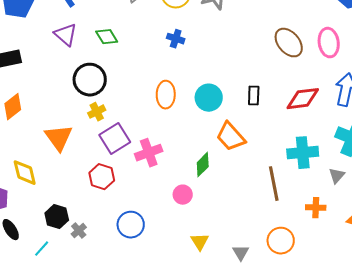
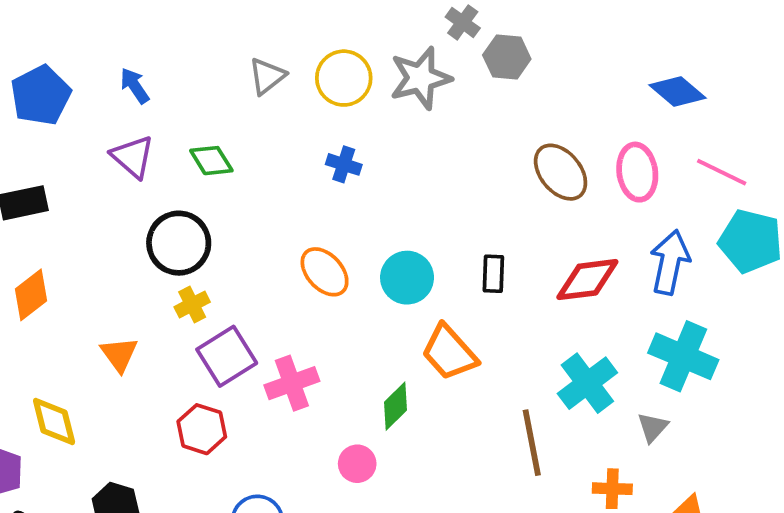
orange ellipse: (166, 95) -> (325, 272), turned -44
orange triangle: (59, 138) -> (119, 354), size x0.7
cyan cross: (303, 153) -> (587, 383), turned -32

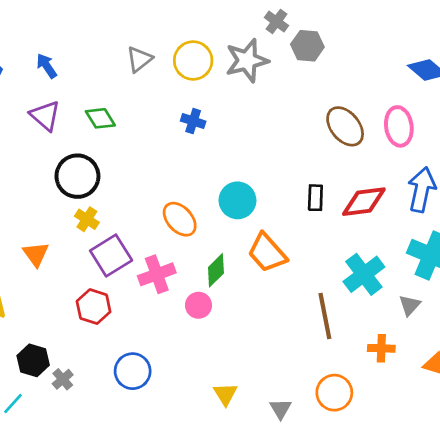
orange ellipse: (325, 272) -> (180, 219), moved
black rectangle: (493, 274) -> (315, 198), moved
yellow cross: (192, 304) -> (87, 219), turned -30
green diamond: (396, 406) -> (216, 270), moved
pink circle: (357, 464) -> (198, 305), moved

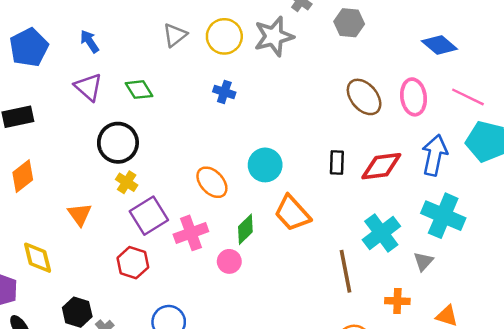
gray hexagon: (307, 46) -> (349, 23), moved

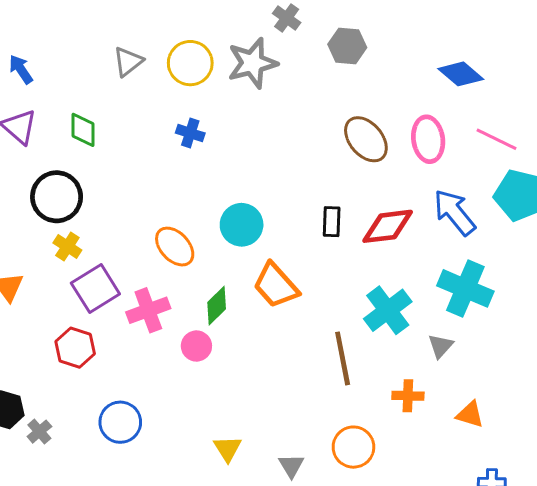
green diamond: (139, 90) -> (83, 130), turned 32
blue arrow: (435, 155) -> (455, 212), turned -51

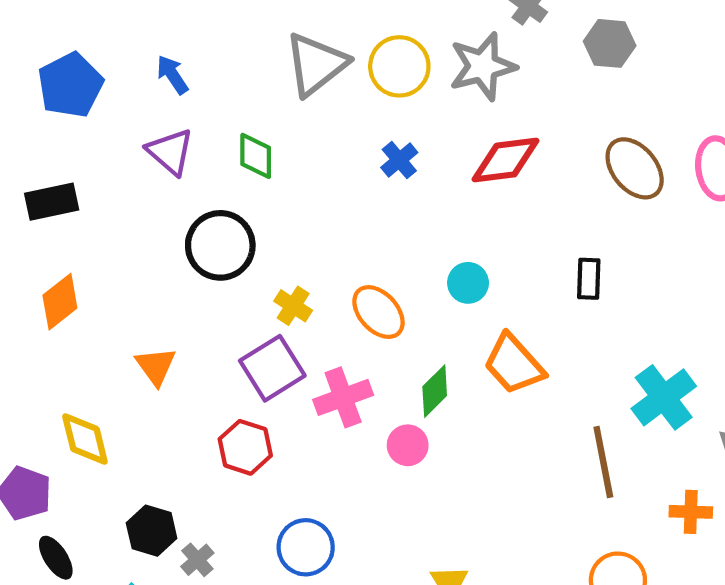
gray triangle: (128, 62) -> (316, 64), size x1.6
blue cross: (190, 133) -> (399, 160), turned 32
cyan circle: (242, 225) -> (468, 283), size x0.7
red diamond: (388, 226) -> (505, 160), moved
yellow cross: (67, 247) -> (293, 306), moved

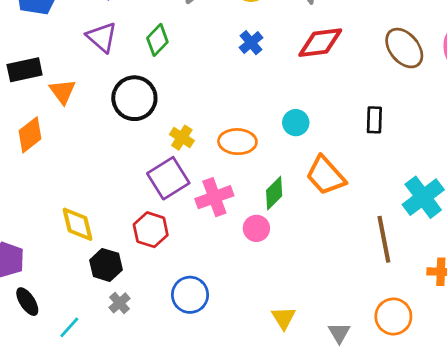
green diamond: (256, 156) -> (157, 40), turned 44
orange ellipse: (378, 312) -> (237, 142), turned -45
orange triangle: (156, 366) -> (63, 91), moved
yellow diamond: (85, 439) -> (77, 224), moved
black hexagon: (152, 531) -> (106, 265), moved

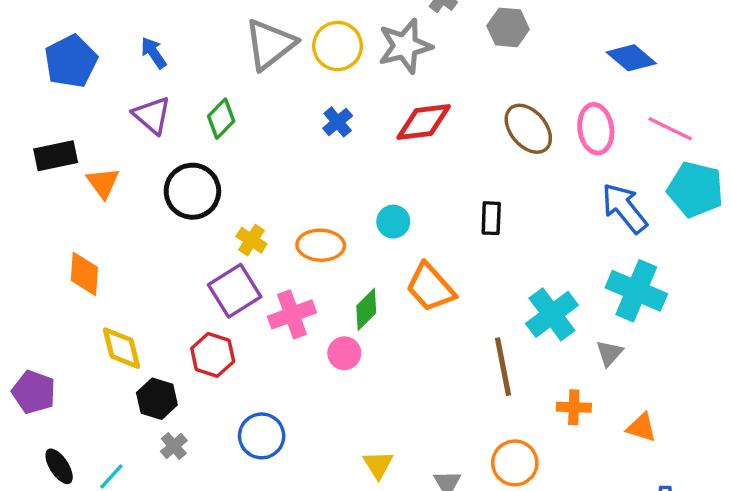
orange diamond: (30, 135) -> (84, 274), moved, turned -48
black ellipse: (27, 302) -> (59, 466), moved

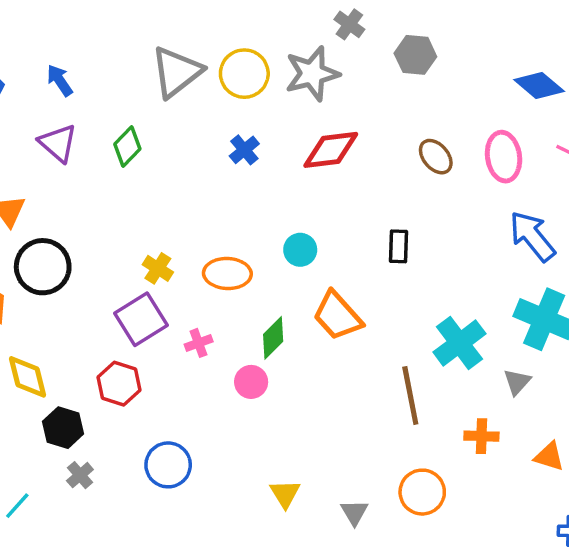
brown ellipse: (528, 129) -> (436, 157), size x0.7
black circle: (192, 191) -> (43, 267), moved
pink cross: (292, 314) -> (199, 343), size x0.6

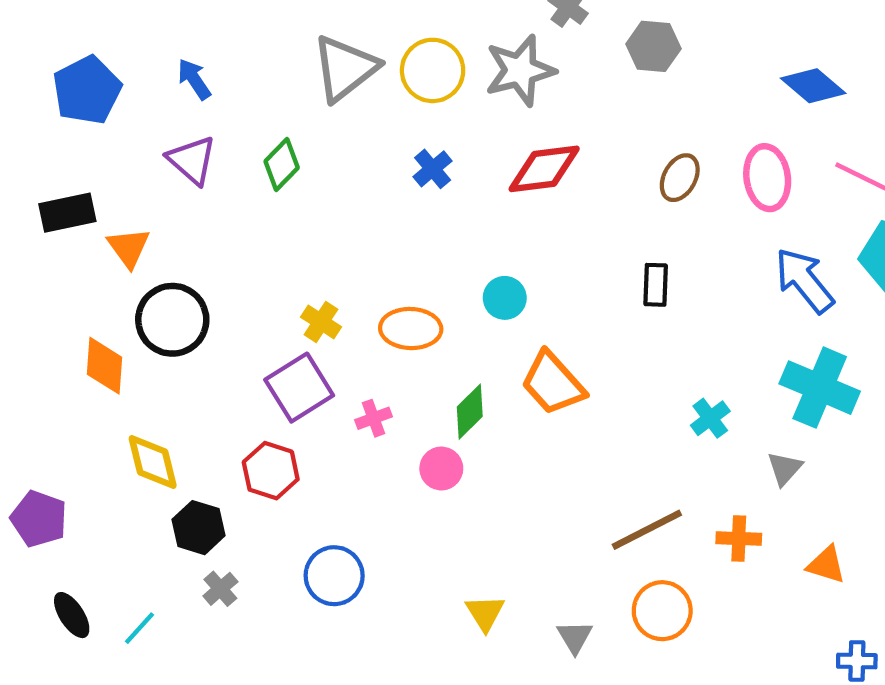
brown ellipse: (436, 157) -> (680, 178), turned 69
black rectangle: (398, 246) -> (656, 285), moved
cyan cross: (459, 343) -> (710, 418), size x0.6
brown line: (410, 395) -> (647, 530), moved, turned 74

